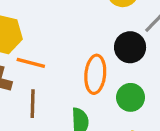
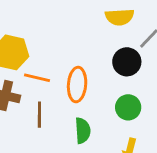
orange ellipse: (95, 74) -> (77, 85), moved

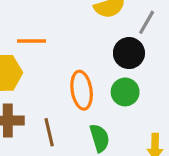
orange line: (37, 78) -> (31, 41), moved
green circle: (128, 107) -> (125, 92), moved

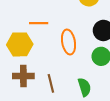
orange ellipse: (82, 90) -> (69, 42), moved

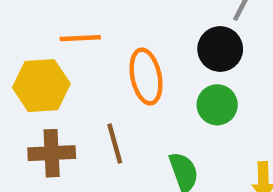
brown line: (51, 83) -> (115, 144), moved

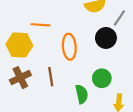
green circle: (217, 105) -> (102, 78), moved
brown cross: (52, 153) -> (20, 78), turned -30

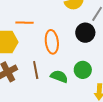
green semicircle: (82, 94) -> (59, 76), moved, turned -54

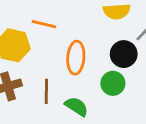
green circle: (83, 70) -> (113, 83), moved

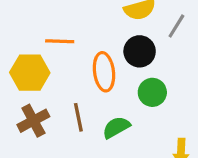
black circle: (124, 54) -> (140, 51), moved
green semicircle: (76, 106) -> (116, 127), turned -50

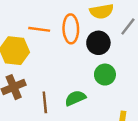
orange ellipse: (104, 72) -> (71, 29), moved
brown line: (78, 117) -> (45, 102), moved

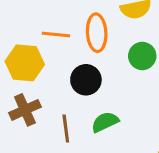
black circle: (98, 43) -> (86, 80), moved
green circle: (105, 75) -> (142, 56), moved

